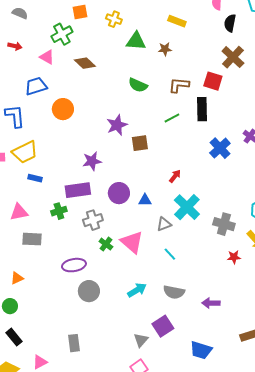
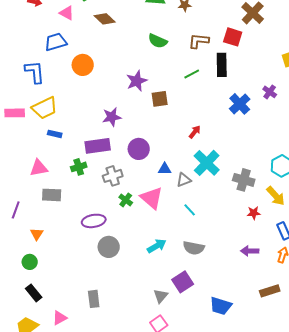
blue triangle: (145, 200) -> (165, 169), moved
orange triangle: (17, 278) -> (37, 234), turned -32
purple arrow: (211, 303) -> (250, 251), moved

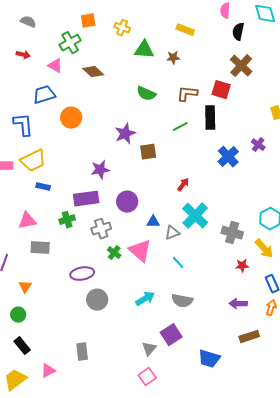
brown rectangle: (270, 291) -> (249, 337), moved

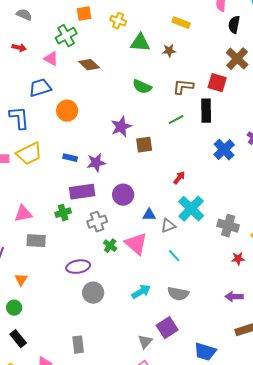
blue rectangle: (43, 187) -> (70, 158), moved

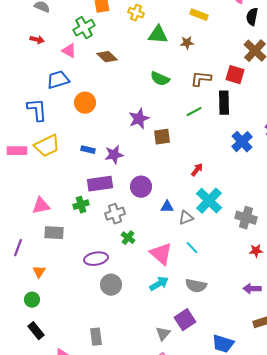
pink triangle: (136, 244) -> (161, 254), moved

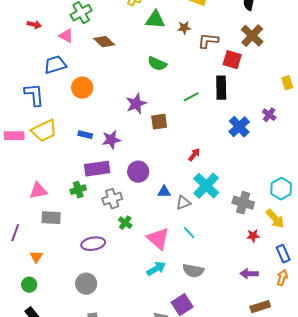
brown L-shape: (201, 79) -> (208, 41), moved
gray circle: (111, 285) -> (86, 284), moved

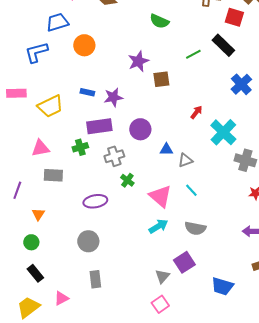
black rectangle: (221, 88) -> (223, 45), turned -45
blue L-shape: (34, 95) -> (36, 52), turned -100
yellow trapezoid: (44, 131) -> (50, 106), moved
cyan cross: (206, 186) -> (223, 132), moved

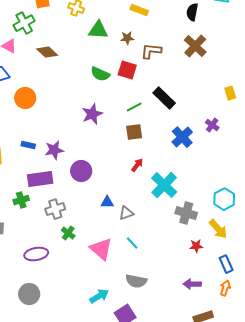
red square: (234, 17) -> (127, 70), moved
purple star: (138, 61) -> (92, 114), moved
brown square: (161, 79) -> (134, 132), moved
purple circle: (140, 129) -> (81, 171), moved
cyan arrow: (158, 226) -> (99, 296), moved

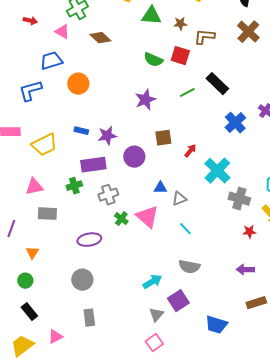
brown square: (134, 132) -> (163, 138), moved
pink triangle: (101, 249) -> (147, 217), moved

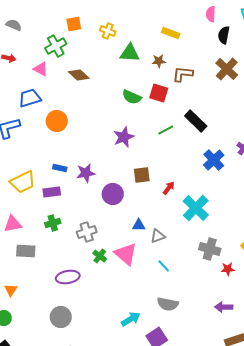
purple rectangle: (93, 165) -> (52, 192), moved, size x0.7
gray cross: (239, 199) -> (210, 249), moved

